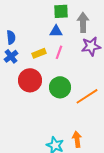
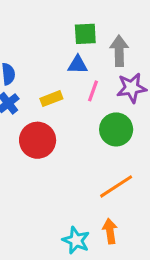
pink line: (59, 52) -> (93, 91), moved
green circle: (60, 87) -> (116, 129), moved
orange line: (87, 96) -> (116, 186), moved

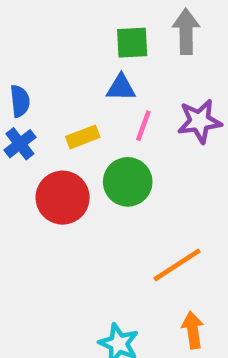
gray arrow: (119, 51) -> (186, 31), moved
green circle: (116, 129) -> (128, 182), moved
orange arrow: (110, 231) -> (193, 330), moved

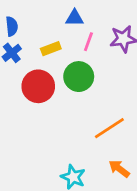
orange arrow: (193, 330) -> (119, 169), turned -45

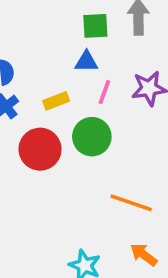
orange line: (109, 128) -> (131, 203), turned 52

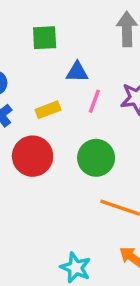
green square: (95, 26) -> (45, 38), moved
green circle: (92, 137) -> (96, 158), moved

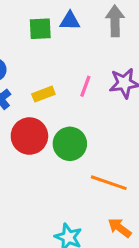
blue triangle: (77, 72) -> (70, 21), moved
green circle: (96, 158) -> (70, 144), moved

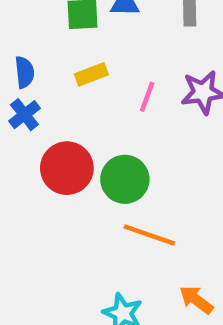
yellow rectangle: (43, 94) -> (91, 74), moved
orange line: (109, 183) -> (149, 235), moved

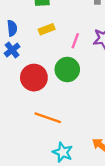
green circle: (125, 179) -> (67, 69), moved
orange line: (149, 235) -> (48, 118), moved

